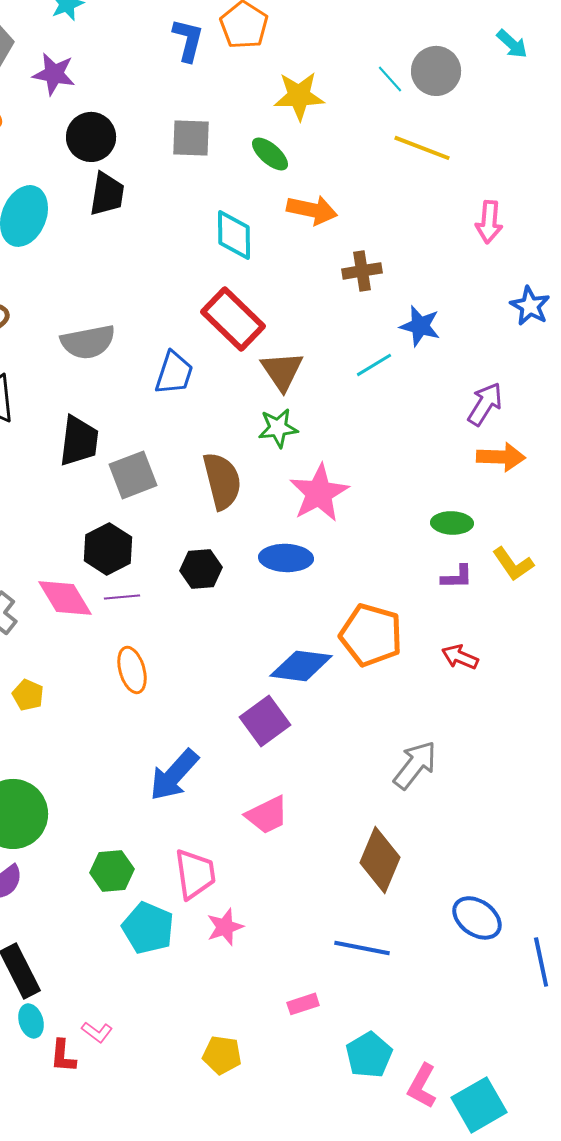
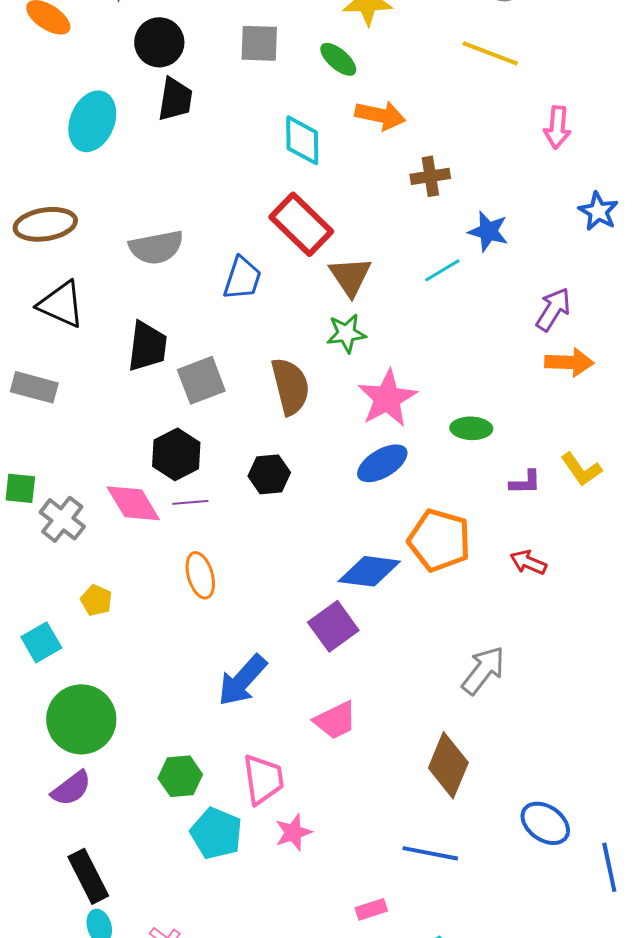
green ellipse: (452, 523) -> (471, 428), moved
blue ellipse: (286, 558) -> (382, 463), moved, turned -33

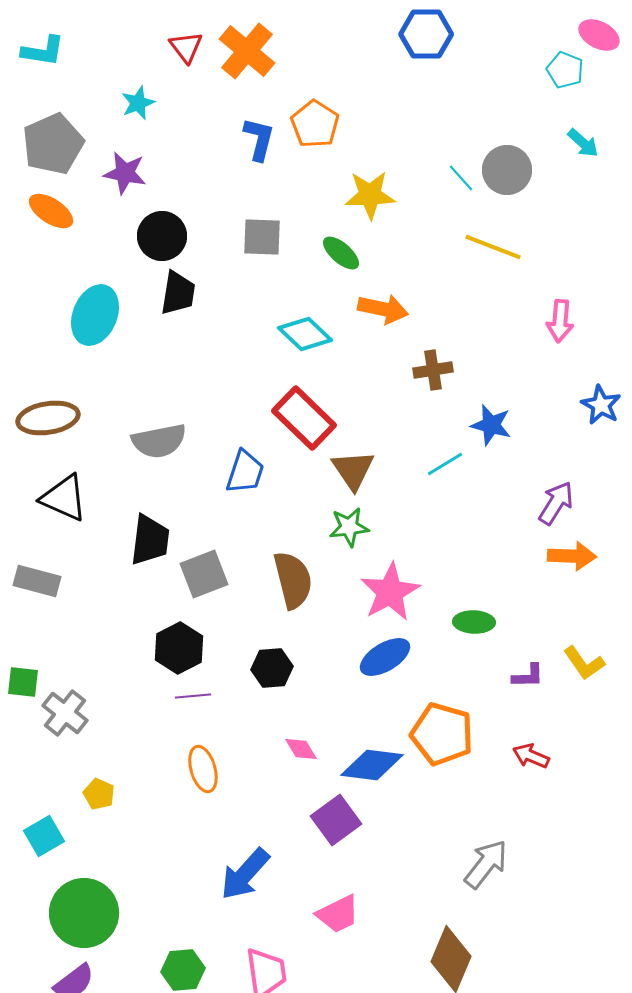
cyan diamond: (302, 140) -> (305, 334), turned -46
pink diamond: (133, 503) -> (301, 749), moved, size x0.6

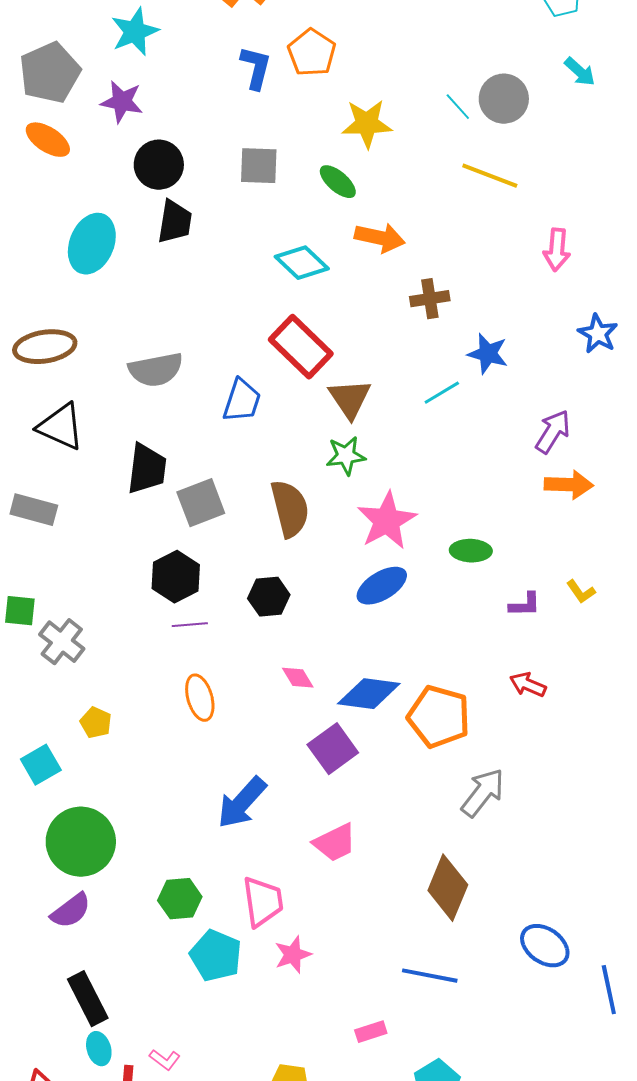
cyan star: (138, 103) -> (135, 32), size x1.4
yellow L-shape: (584, 663) -> (581, 592), size x0.7
orange pentagon: (442, 734) -> (439, 717), moved

